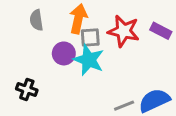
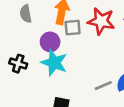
cyan star: (89, 60) -> (54, 63), moved
black cross: (27, 90) -> (18, 64), moved

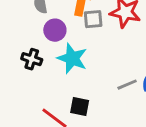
purple circle: (50, 42) -> (55, 30), moved

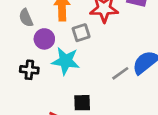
gray square: (93, 19) -> (81, 33), moved

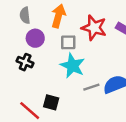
cyan star: (66, 61) -> (72, 66), moved
black cross: (29, 70) -> (25, 62), moved

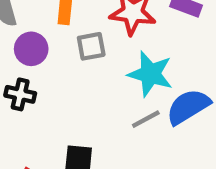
cyan star: (72, 66) -> (150, 74), moved

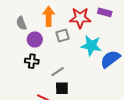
gray line: (146, 119) -> (58, 72), moved

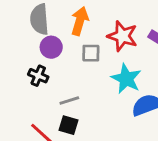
gray semicircle: (21, 23) -> (39, 19), size x1.5

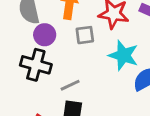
black cross: (38, 76) -> (36, 65), size x1.5

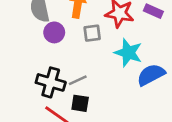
black cross: (36, 65) -> (51, 82), moved

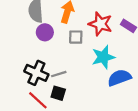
cyan star: (128, 53) -> (103, 57), turned 30

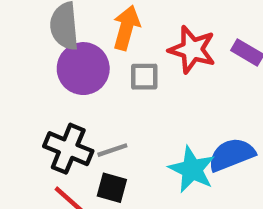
purple circle: (45, 32) -> (83, 69), size x1.5
cyan star: (103, 57) -> (192, 169), moved, turned -30

